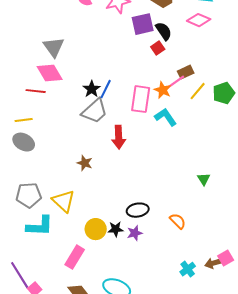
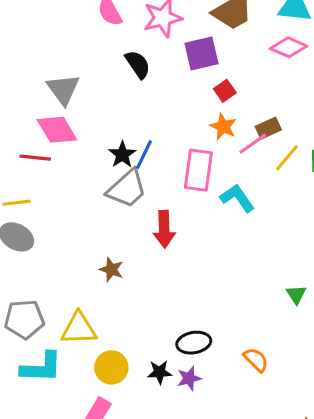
black semicircle: (164, 31) -> (138, 64), moved
orange star: (163, 90) -> (223, 127), moved
yellow triangle: (64, 201) -> (79, 329), turned -45
yellow circle: (96, 229) -> (111, 367), moved

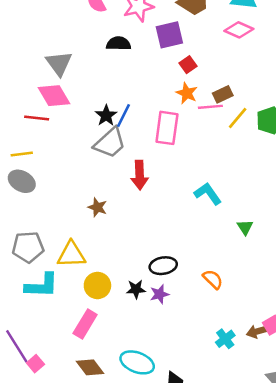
black semicircle: (138, 64) -> (119, 44), turned -55
pink line: (253, 144) -> (210, 107), turned 30
cyan L-shape: (237, 198) -> (208, 194), moved

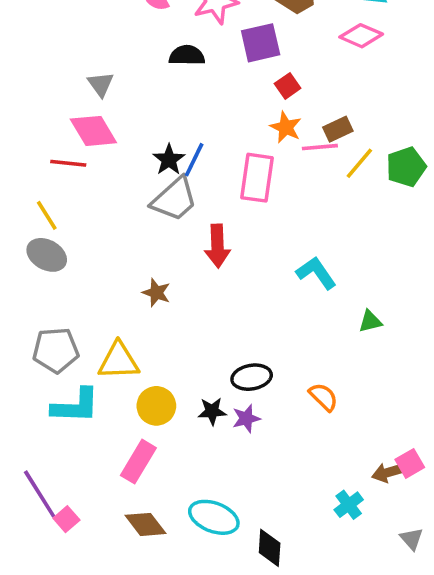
gray triangle: (59, 63) -> (101, 84), size x0.7
yellow line: (22, 154) -> (47, 215), turned 65
green triangle: (245, 227) -> (370, 321), turned 49
cyan cross: (225, 339) -> (349, 505), moved

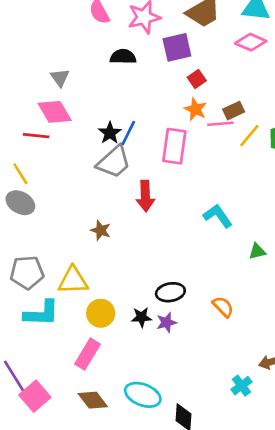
pink square: (66, 519) -> (35, 396), size x1.6

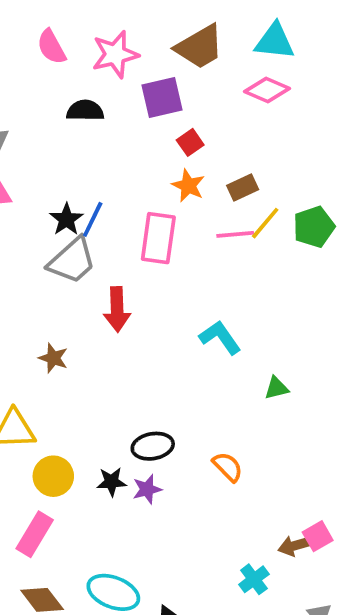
pink line: (220, 124) -> (235, 234), moved

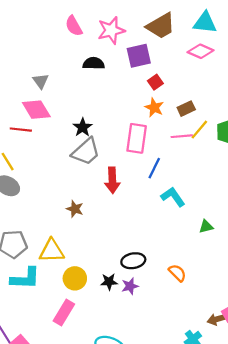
blue line: (93, 219) -> (154, 168), moved

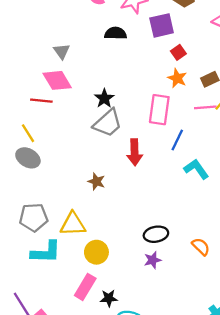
black star: (109, 282) -> (109, 298), moved

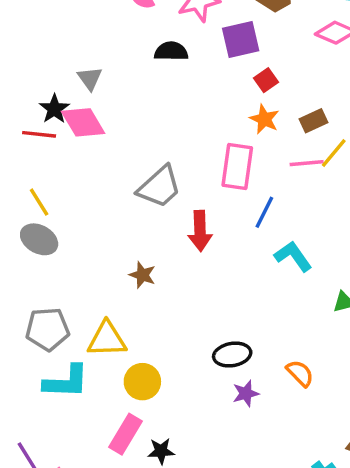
black star: (104, 98) -> (54, 109), moved
red line: (41, 101) -> (39, 134), moved
purple star: (153, 260) -> (246, 393), moved

